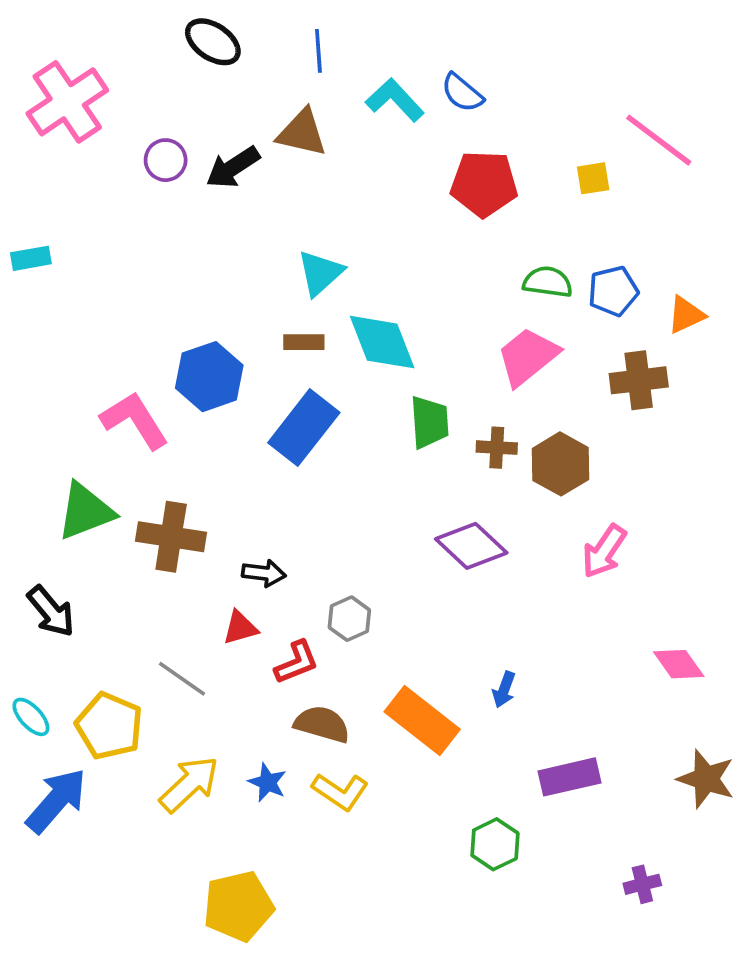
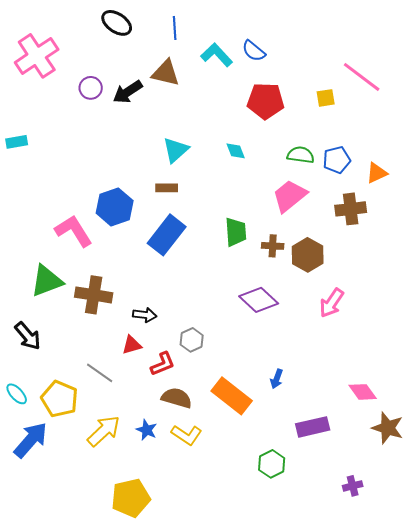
cyan diamond: (382, 342) -> (236, 151), moved, size x0.5
pink diamond: (679, 664) -> (363, 392), moved

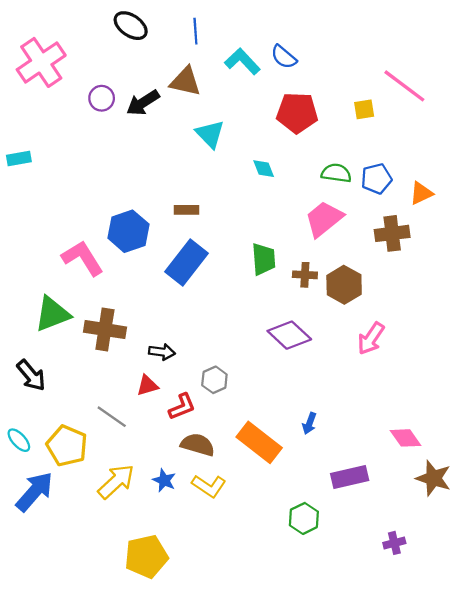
cyan triangle: (176, 150) -> (210, 134), moved, turned -32

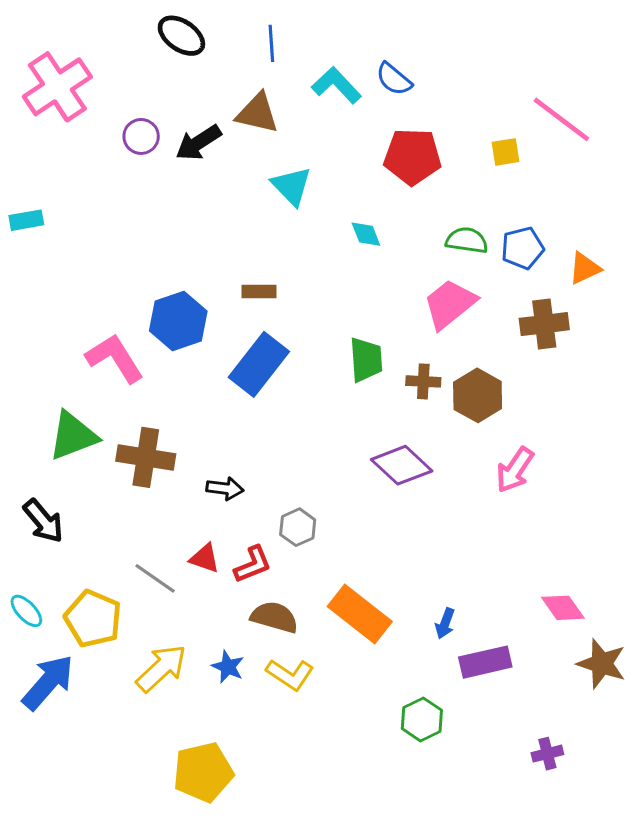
red triangle: (147, 385) -> (205, 558), moved, turned 35
blue arrow: (309, 423) -> (445, 623), moved

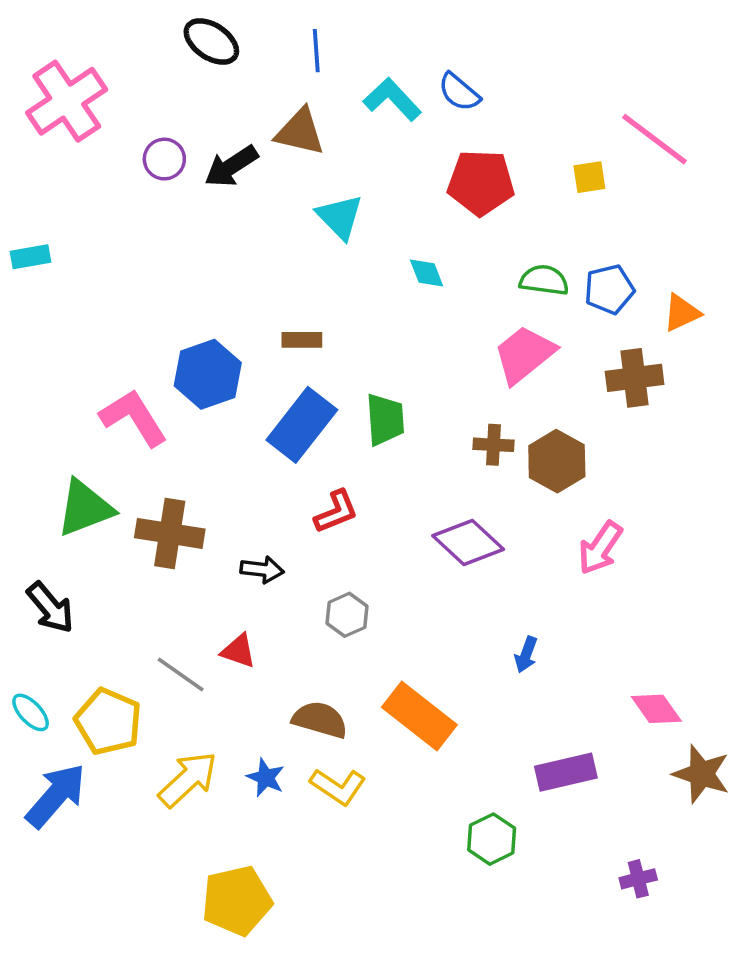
green trapezoid: (366, 360) -> (385, 419), moved
red L-shape: (253, 564) -> (336, 512), moved
blue arrow: (445, 623) -> (526, 655), moved

